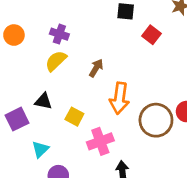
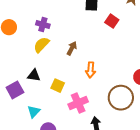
orange arrow: (119, 98) -> (91, 70), size x0.7
brown circle: (156, 120) -> (121, 98), moved

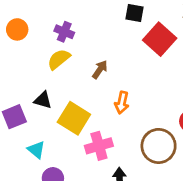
red square: (112, 21) -> (160, 39), size x1.6
yellow square: (58, 86) -> (74, 118), size x1.6
cyan triangle: (34, 112) -> (36, 150), turned -40

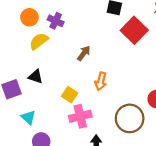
orange circle: (17, 29) -> (29, 17), moved
yellow semicircle: (59, 59) -> (39, 41), moved
yellow square: (74, 118) -> (70, 95), moved, size x0.6

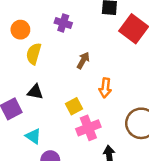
purple cross: (56, 21) -> (63, 23), moved
yellow semicircle: (39, 41) -> (34, 54), turned -30
yellow square: (70, 95) -> (74, 106), turned 35

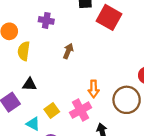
orange arrow: (105, 88) -> (94, 89), moved
yellow square: (74, 106) -> (52, 111), moved

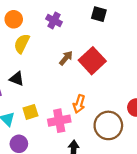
red square: (109, 17) -> (92, 61), moved

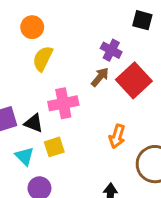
purple cross: (54, 20) -> (111, 50), moved
black triangle: (17, 79) -> (34, 123), moved
pink cross: (59, 121) -> (63, 103), moved

